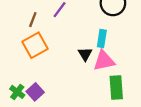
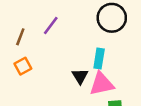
orange square: (35, 45) -> (23, 66), size x0.6

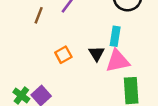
orange square: (23, 66) -> (63, 55), moved

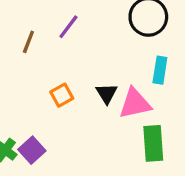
cyan rectangle: (115, 36) -> (160, 70), moved

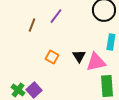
orange square: (62, 95) -> (52, 57), turned -32

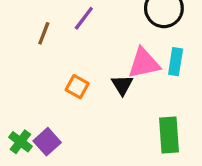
pink triangle: (96, 62) -> (144, 63), moved

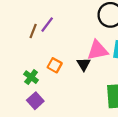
purple line: (84, 18) -> (47, 25), moved
green cross: (20, 142) -> (31, 77), moved

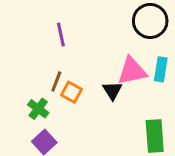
purple line: (47, 25) -> (61, 35), turned -49
brown line: (33, 31) -> (56, 81), moved

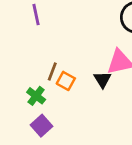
purple line: (61, 35) -> (36, 15), moved

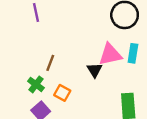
orange square: (66, 81) -> (62, 93), moved

